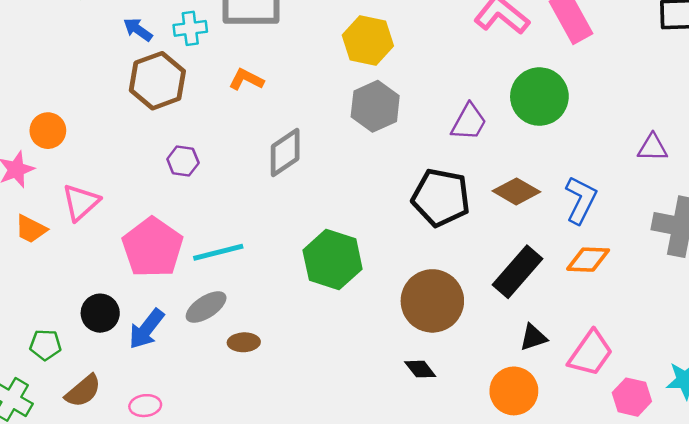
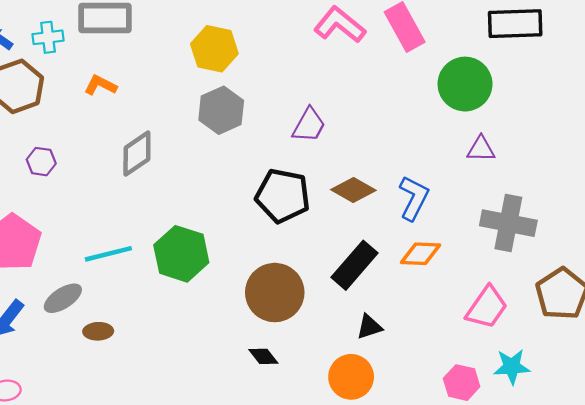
green circle: (539, 97) -> (465, 84), moved
cyan line: (218, 252) -> (108, 254), moved
pink trapezoid: (591, 353) -> (487, 307), moved

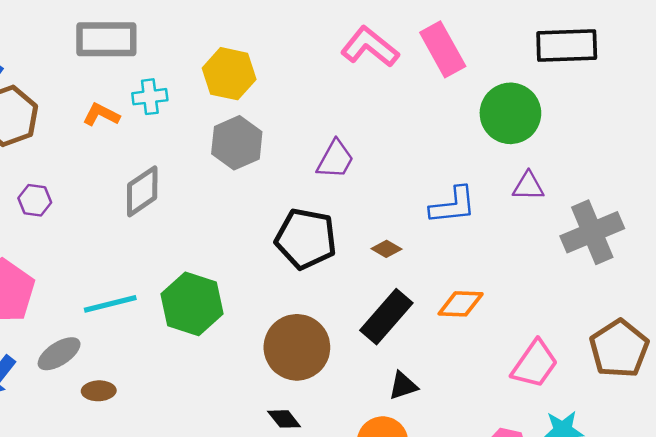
cyan cross: (48, 37) -> (150, 97), moved
brown diamond: (353, 190) -> (386, 249), moved, size x0.6
blue L-shape: (414, 198) -> (453, 205), moved, turned 57
gray cross: (508, 223) -> (592, 232), moved, turned -34

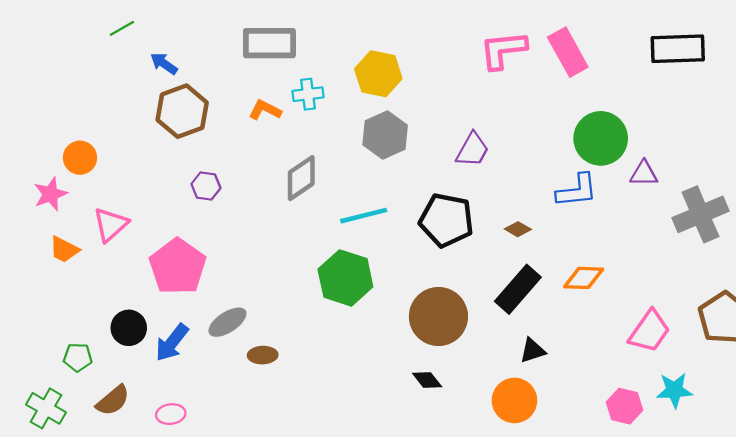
pink L-shape: (370, 47) -> (503, 50), turned -45
green circle: (510, 113) -> (601, 138), moved
cyan line: (110, 304) -> (364, 216), moved

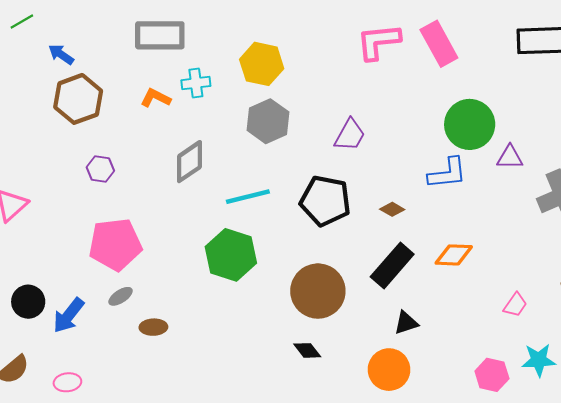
pink pentagon: (178, 267) -> (115, 244), moved, turned 30
gray ellipse: (227, 322) -> (121, 296), size x0.7
pink trapezoid: (649, 331) -> (515, 305), size x0.6

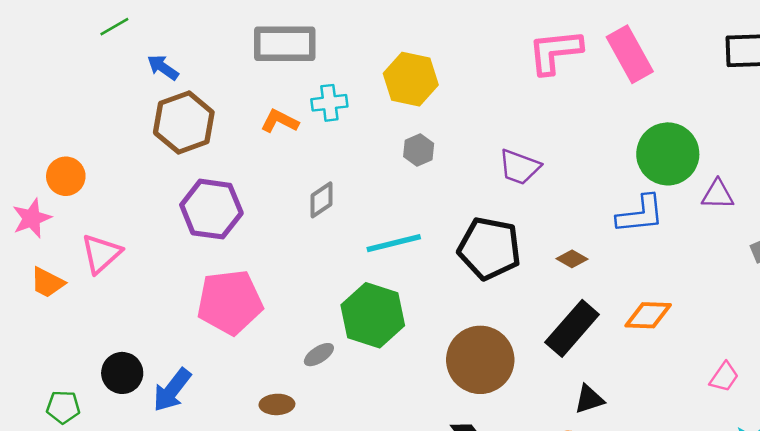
gray hexagon: (268, 121) -> (419, 150), size x0.6
purple trapezoid: (350, 135) -> (520, 167), turned 81
gray diamond: (190, 162) -> (322, 200), size x0.7
purple hexagon: (100, 169) -> (211, 209), size x1.8
gray ellipse: (121, 296) -> (319, 355), moved

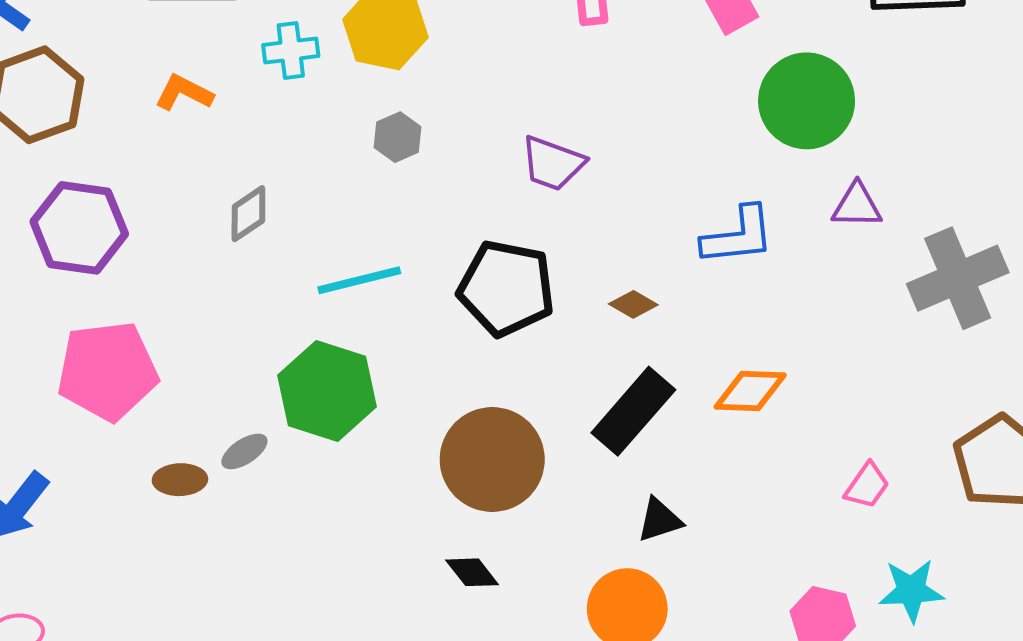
cyan cross: (329, 103) -> (291, 50), moved
green circle: (668, 154) -> (807, 101), moved
brown ellipse: (277, 404) -> (180, 480), moved

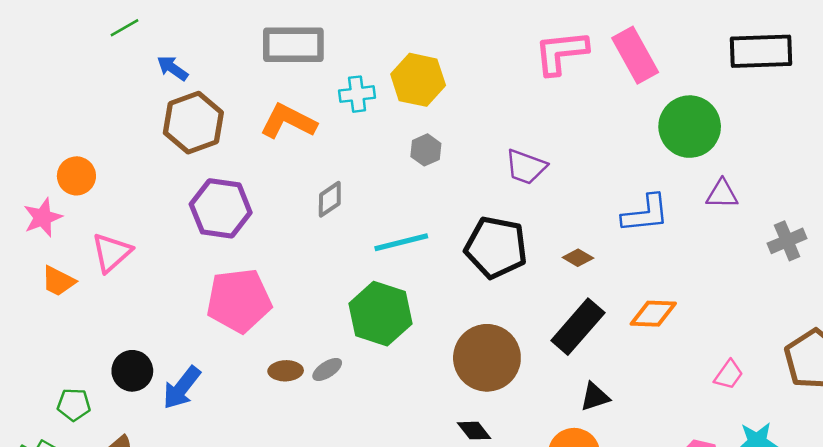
orange L-shape: (184, 93) -> (288, 121), size x1.5
gray cross: (958, 278) -> (787, 241), size x0.6
gray ellipse: (244, 451) -> (327, 369), moved

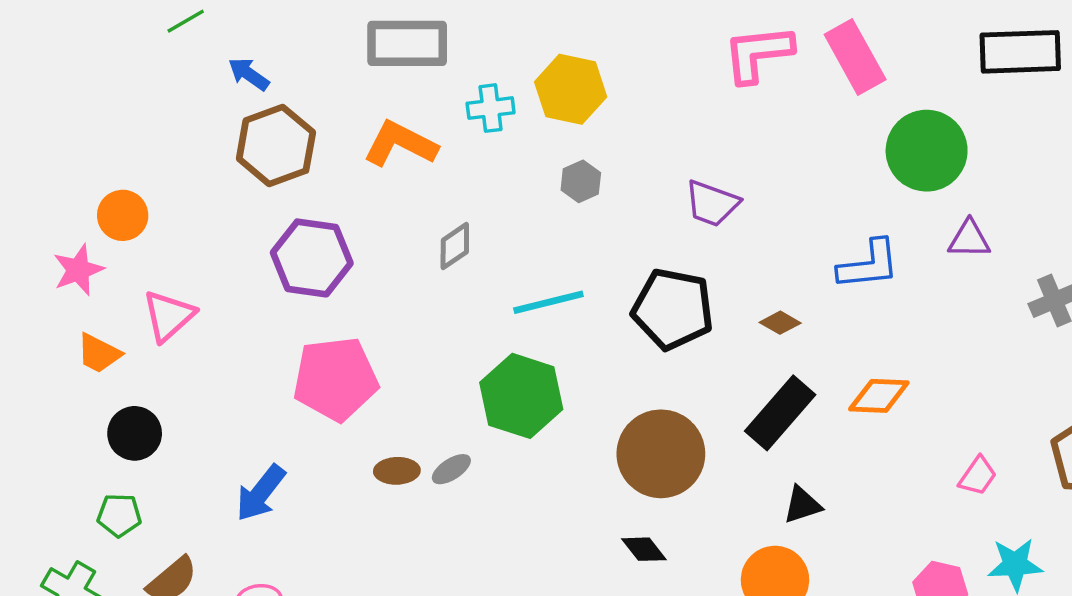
black circle: (132, 371) -> (135, 433), moved

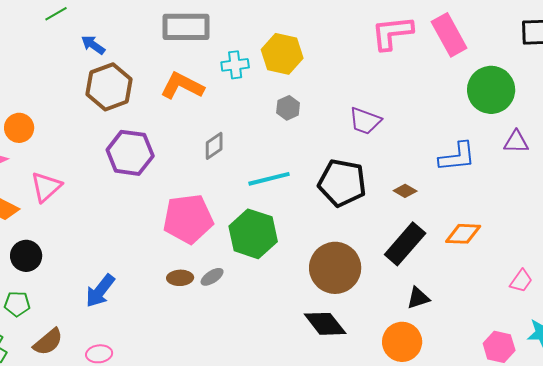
pink pentagon: (336, 379) -> (188, 219), moved
black diamond: (644, 549) -> (325, 324), size x1.6

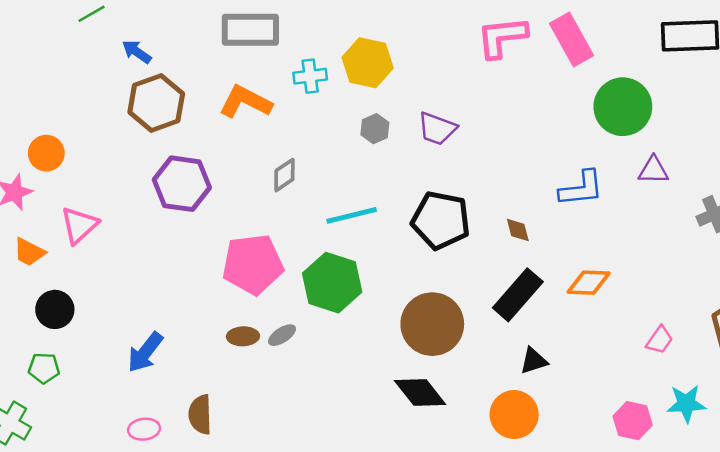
purple trapezoid: (365, 121) -> (437, 129), moved
brown diamond: (405, 191) -> (518, 230), turned 45
brown semicircle: (48, 342) -> (200, 415), moved, turned 128

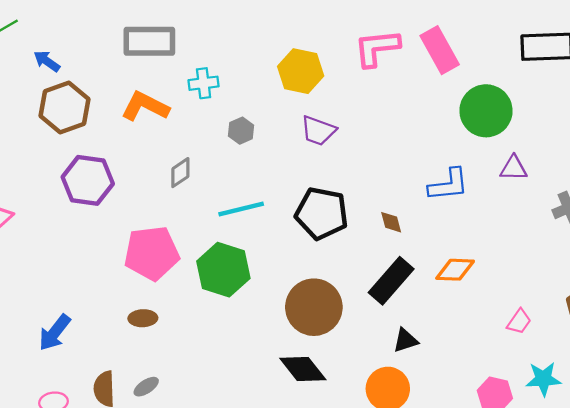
yellow hexagon: (368, 63) -> (301, 71), moved
gray hexagon: (375, 129) -> (241, 131), moved
gray ellipse: (282, 335) -> (146, 387), moved

